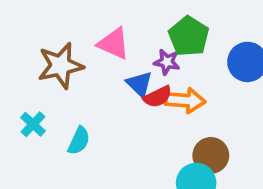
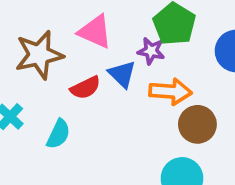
red semicircle: (158, 97) -> (85, 88), moved
brown circle: (211, 155) -> (197, 124), moved

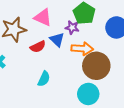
brown circle: (197, 124) -> (96, 66), size x1.4
cyan semicircle: (58, 134) -> (44, 79), moved

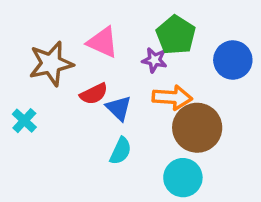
blue triangle: (57, 40) -> (119, 108), moved
cyan semicircle: (44, 79) -> (121, 151), moved

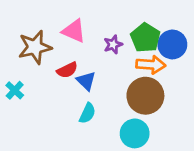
green pentagon: (176, 35) -> (145, 38), moved
purple star: (154, 60) -> (113, 44), turned -30
orange arrow: (172, 97) -> (151, 65), moved

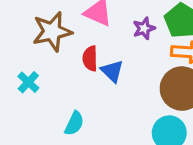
red semicircle: (67, 70) -> (90, 58), turned 115
cyan semicircle: (87, 113) -> (74, 123), moved

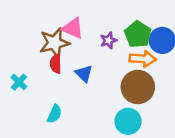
brown star: (52, 32) -> (54, 43), moved
red semicircle: (90, 58) -> (56, 64), moved

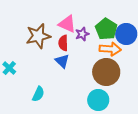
pink triangle: (73, 28) -> (67, 24), moved
red semicircle: (56, 64) -> (63, 43), moved

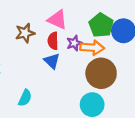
purple star: (82, 34) -> (74, 43), moved
brown star: (38, 36) -> (25, 33), size x0.7
orange arrow: (110, 49) -> (92, 48), moved

